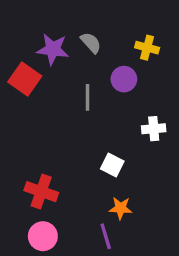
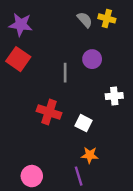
gray semicircle: (91, 43) -> (85, 20), moved
yellow cross: (147, 48) -> (107, 18), moved
purple star: (53, 49) -> (21, 25), moved
red cross: (41, 192) -> (49, 112), moved

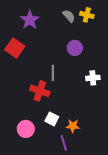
purple star: (21, 25) -> (30, 20), moved, turned 30
gray line: (65, 73) -> (53, 73), moved
white square: (83, 123) -> (52, 119), moved
pink circle: (32, 176) -> (26, 129), moved

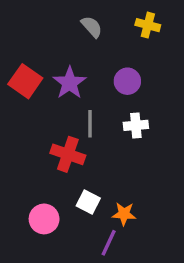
gray semicircle: (69, 16) -> (92, 27), moved
purple star: (30, 20) -> (70, 83), moved
white cross: (93, 78) -> (136, 125), moved
purple line: (64, 143) -> (109, 243), turned 42

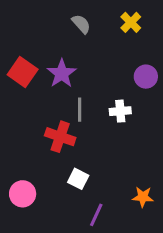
yellow cross: (148, 25) -> (131, 22), turned 30
purple circle: (127, 81) -> (146, 77), moved
orange star: (124, 214) -> (143, 197), moved
pink circle: (44, 219) -> (23, 194), moved

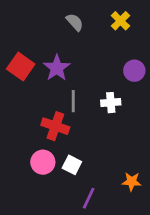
pink circle: (23, 194) -> (43, 162), moved

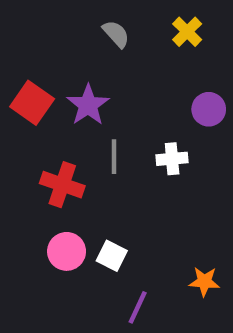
red cross: (55, 126) -> (62, 185), moved

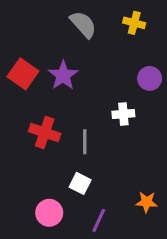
yellow cross: (187, 32) -> (134, 23), turned -30
gray semicircle: (116, 34) -> (83, 24), size x1.4
gray line: (114, 157) -> (85, 142), moved
pink circle: (67, 251) -> (49, 213), moved

